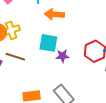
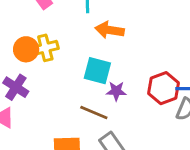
brown line: (15, 57) -> (94, 112), moved

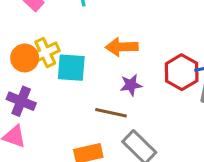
orange arrow: (110, 30) -> (122, 47), moved
cyan square: (97, 71) -> (71, 68), moved

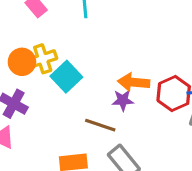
orange arrow: (122, 47) -> (134, 82), moved
cyan square: (71, 68) -> (66, 77), turned 36

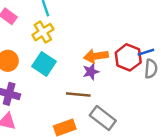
yellow cross: (43, 59) -> (43, 32), moved

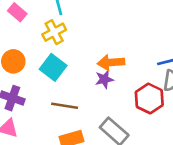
red hexagon: (128, 57) -> (149, 98), moved
brown line: (78, 95) -> (65, 106), moved

